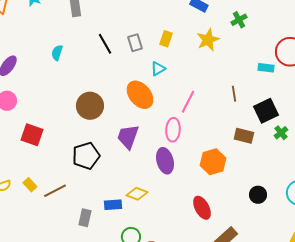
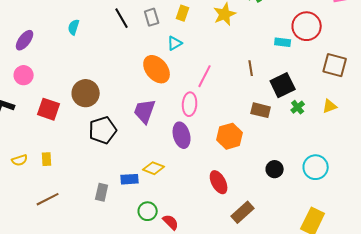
brown circle: (90, 106) -> (86, 93), moved
yellow rectangle: (30, 185) -> (47, 159), turned 40
brown line: (55, 191) -> (48, 199), moved

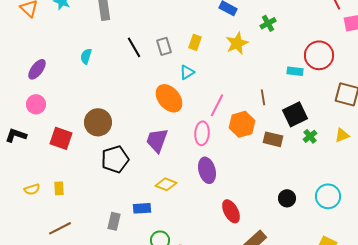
purple ellipse: (182, 135) -> (207, 170), moved
orange hexagon: (230, 136) -> (242, 124), moved
yellow diamond: (154, 168) -> (166, 184), moved

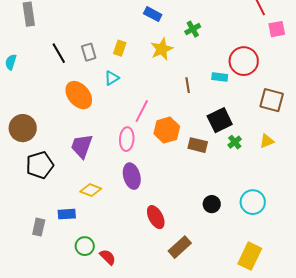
brown line: (263, 97) -> (188, 85), moved
orange ellipse: (169, 98) -> (79, 95), moved

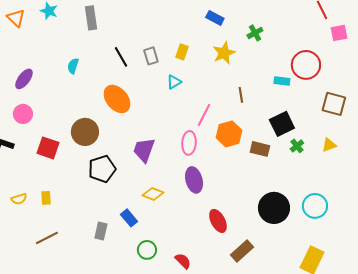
brown line: (188, 85) -> (241, 95), moved
orange ellipse: (79, 95) -> (117, 99), moved
black circle: (212, 204) -> (274, 208), size x1.8
blue rectangle: (67, 214) -> (129, 218), turned 54
red semicircle: (108, 257) -> (183, 261), moved

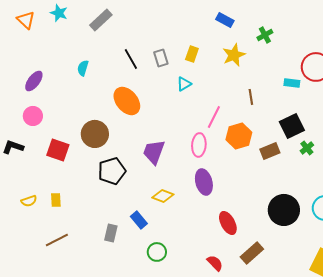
gray rectangle: (91, 18) -> (101, 20), turned 55
brown rectangle: (260, 149) -> (270, 151), turned -36
red semicircle: (183, 261) -> (215, 263), moved

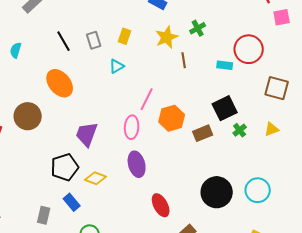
green cross: (265, 35) -> (198, 28), moved
brown line: (251, 97) -> (184, 60), moved
black pentagon: (112, 171) -> (65, 167), moved

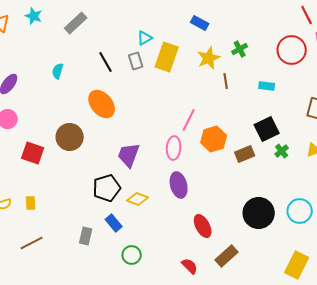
yellow rectangle: (125, 36) -> (167, 57), size x1.8
red circle: (249, 49) -> (292, 50), moved
cyan triangle: (117, 66) -> (145, 38), moved

